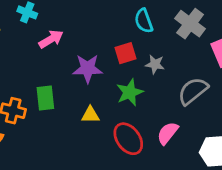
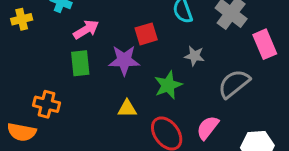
red square: (125, 53) -> (146, 34), moved
green rectangle: (45, 98) -> (80, 63), moved

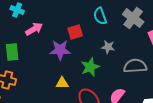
green rectangle: (80, 63) -> (12, 52), moved
gray semicircle: (234, 84) -> (135, 66), turned 35

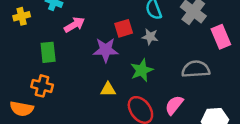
gray star: (108, 47) -> (150, 37), moved

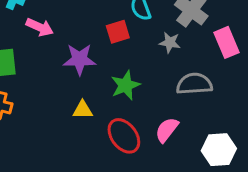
pink arrow: (74, 25) -> (40, 27), turned 55
red square: (124, 28) -> (118, 32), moved
gray star: (150, 37) -> (170, 42), moved

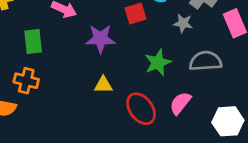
green star: (125, 85) -> (158, 63), moved

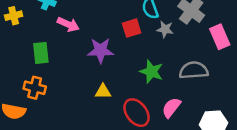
gray star: (183, 23) -> (165, 29), moved
green star: (158, 63) -> (151, 72), turned -30

